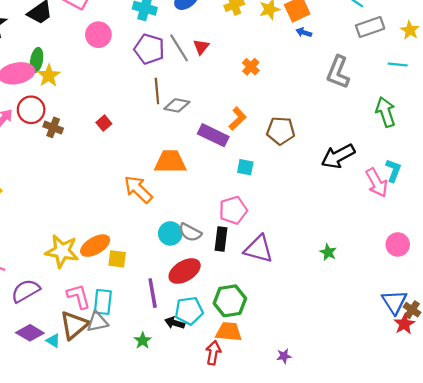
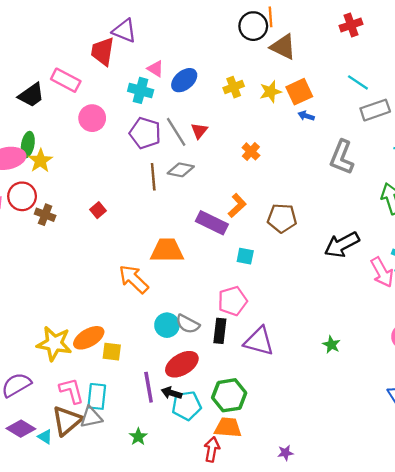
gray diamond: (177, 105) -> (181, 170), moved
black arrow: (175, 323) -> (172, 393), moved

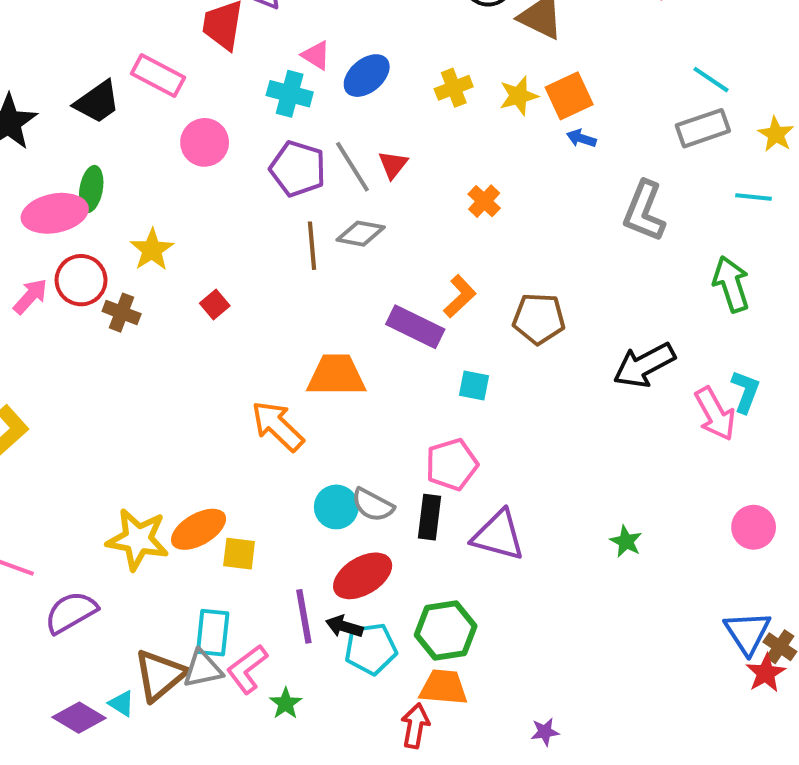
cyan line: (358, 82) -> (711, 80), moved
yellow star: (40, 161) -> (152, 250), moved
pink L-shape: (71, 391) -> (247, 669), moved, turned -112
purple diamond: (21, 429) -> (79, 718), moved

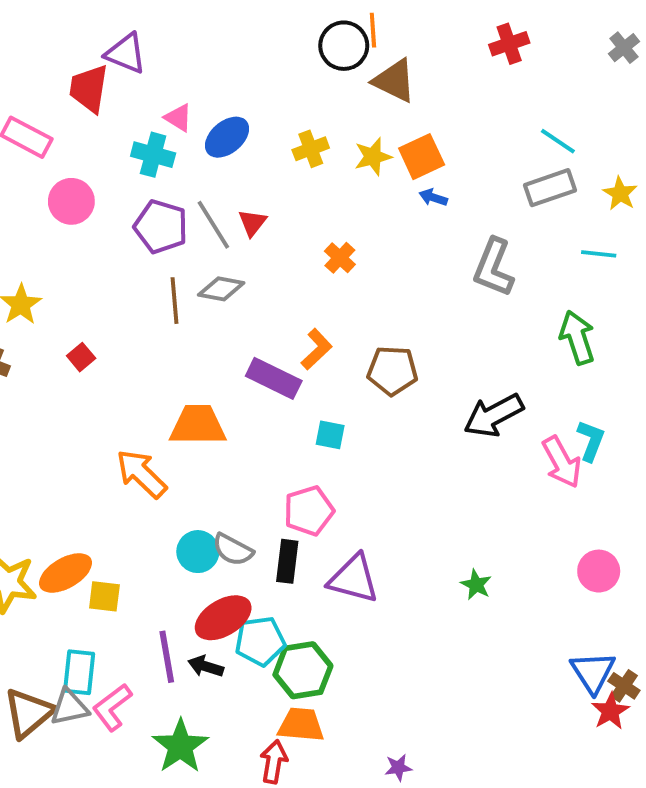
cyan pentagon: (371, 649) -> (260, 641), moved
green star: (286, 703) -> (180, 746), moved, size x1.8

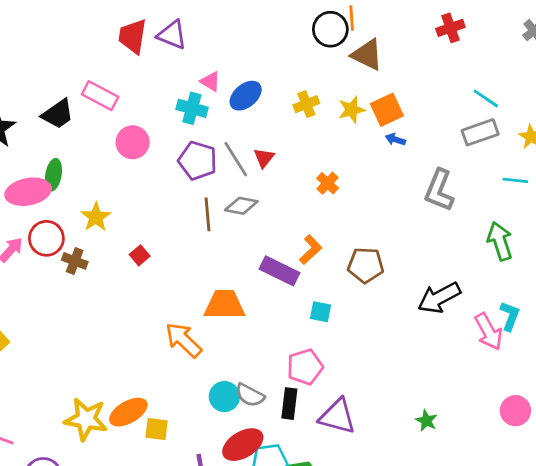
red trapezoid: (89, 88) -> (133, 36), moved

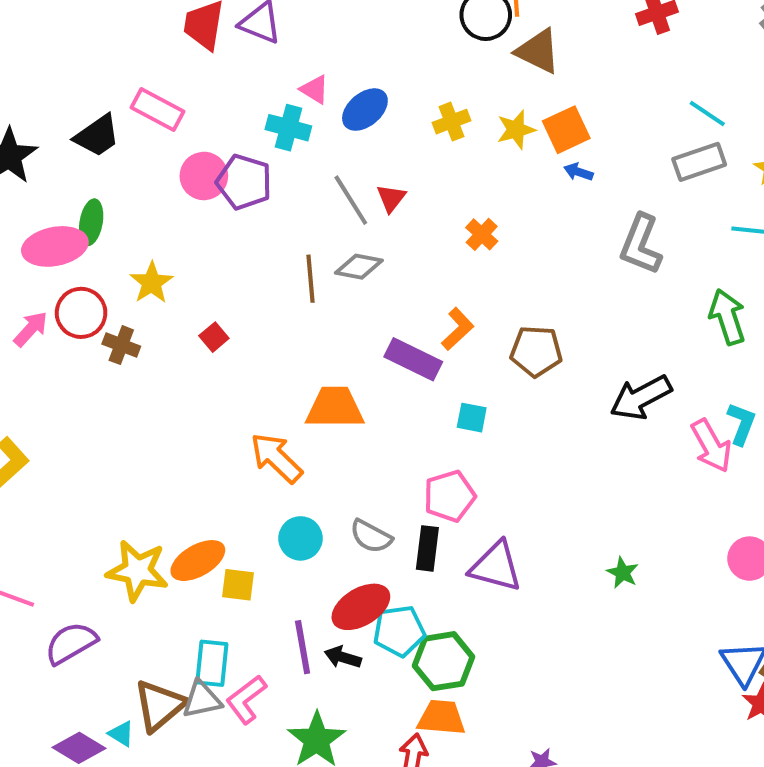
purple pentagon: (198, 161) -> (244, 182), moved
cyan circle: (224, 397) -> (301, 538), moved

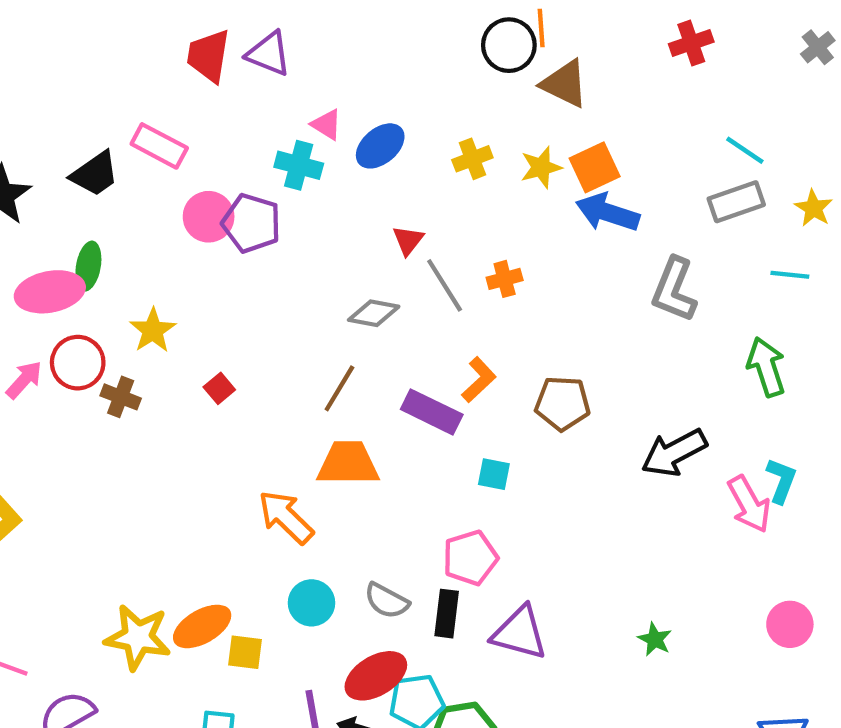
blue arrow: (578, 172) -> (608, 212), size x2.0
gray line: (351, 200) -> (445, 285), moved
orange cross: (482, 234) -> (505, 279), turned 32
brown line: (311, 279) -> (339, 388), moved, turned 36

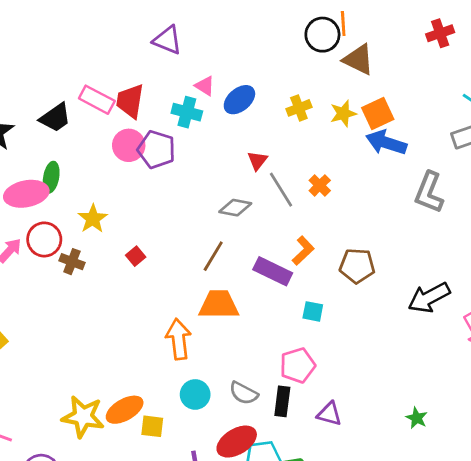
red trapezoid: (209, 56) -> (130, 101), moved
orange cross: (505, 279) -> (320, 185), turned -30
orange arrow: (286, 517) -> (179, 339), turned 39
purple triangle: (520, 633) -> (329, 414), size x0.7

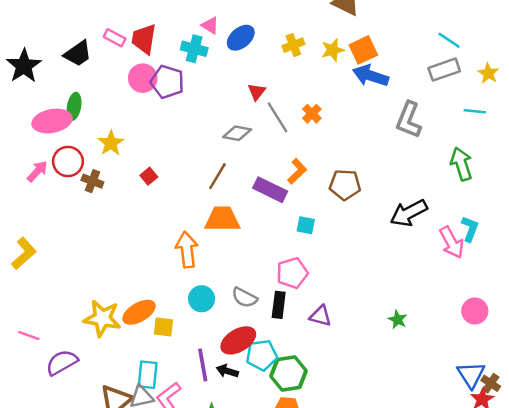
pink rectangle: (97, 100) -> (115, 38), size x0.7

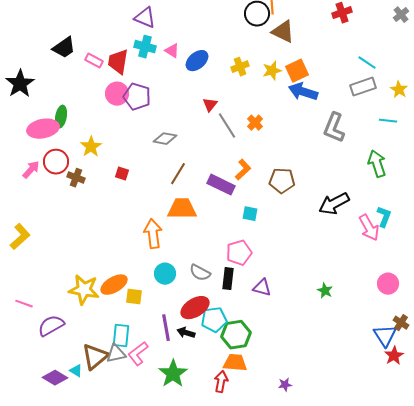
cyan cross: (194, 49) -> (145, 47), moved
black trapezoid: (78, 54) -> (64, 48), moved
gray diamond: (237, 133) -> (165, 139), moved
red square: (149, 176) -> (122, 174), turned -32
brown cross: (491, 383) -> (401, 323), moved

